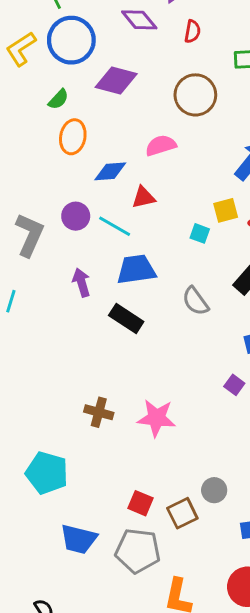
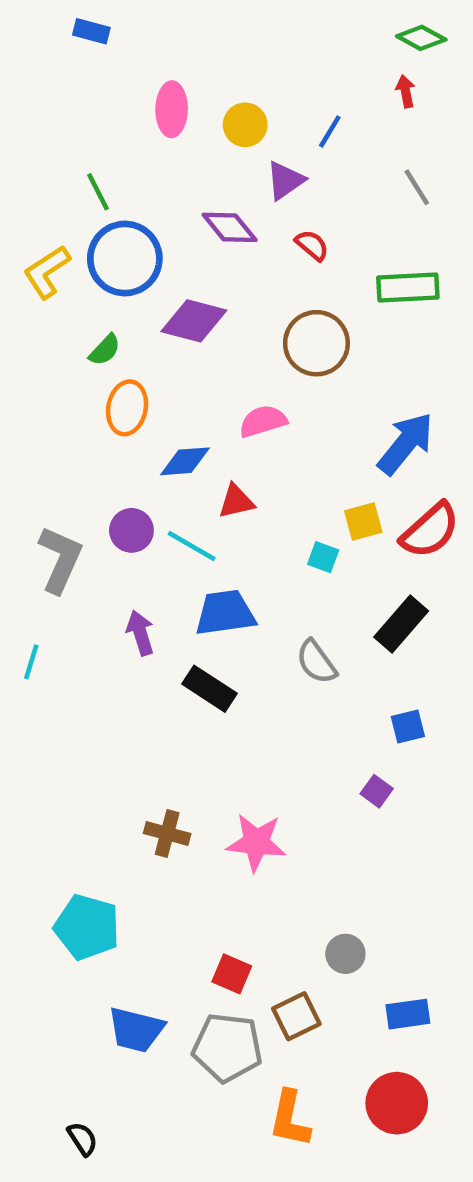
red semicircle: (193, 31) -> (312, 245), turned -60
brown square: (182, 513) -> (296, 1016), moved

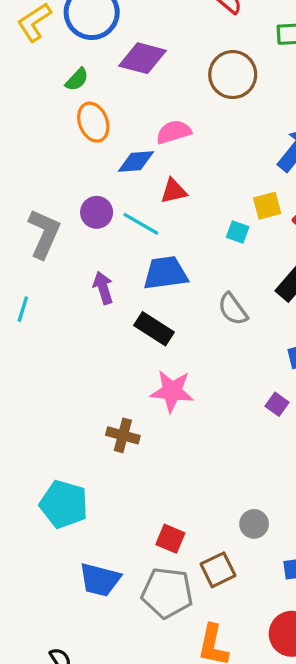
orange ellipse: (127, 408) -> (93, 122), turned -33
pink semicircle: (263, 421) -> (174, 132), moved
pink star: (256, 842) -> (172, 391), moved

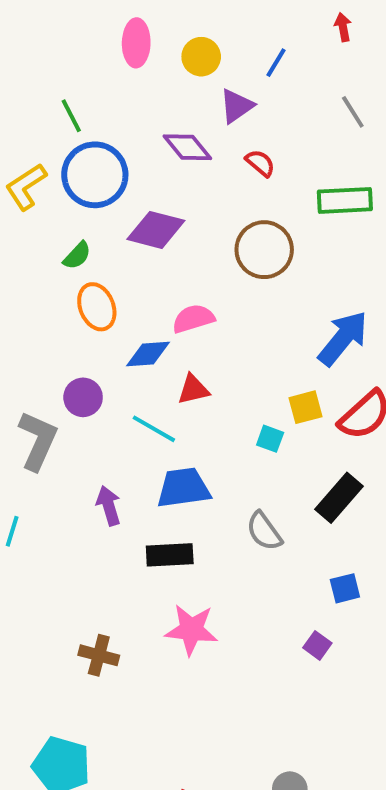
purple circle: (97, 212) -> (83, 397), moved
black rectangle: (154, 329) -> (170, 555), turned -36
brown cross: (123, 435) -> (99, 655), moved

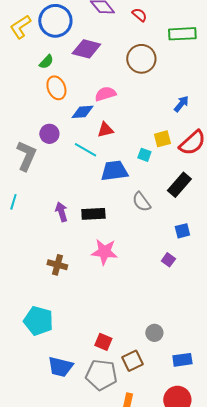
blue arrow: (343, 338) -> (181, 104), size x0.6
blue trapezoid: (183, 488) -> (114, 171), moved
purple arrow: (109, 506) -> (61, 212), moved

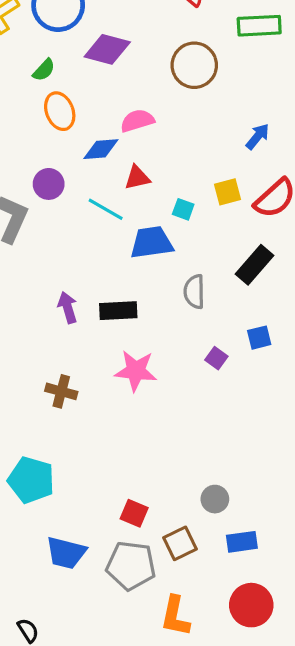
cyan square: (144, 155) -> (183, 209), moved
gray semicircle: (141, 202) -> (194, 292), turned 35
purple square: (168, 260) -> (216, 358), moved
blue rectangle: (182, 360) -> (242, 542), moved

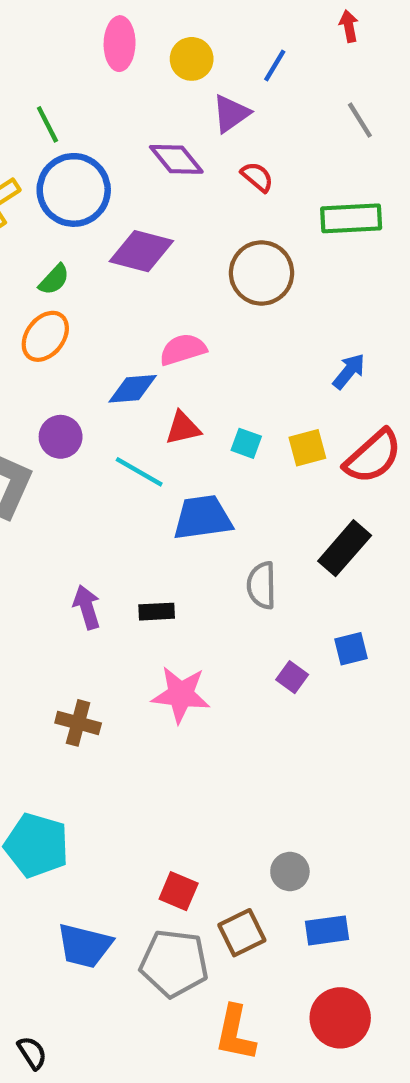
orange ellipse: (60, 111) -> (45, 336), moved, turned 60
cyan square: (183, 209) -> (246, 443), moved
black rectangle: (118, 311) -> (157, 612), size x0.7

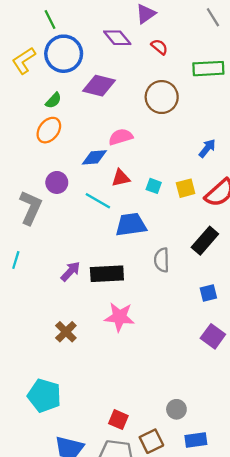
purple arrow: (87, 607) -> (70, 271), turned 60
black rectangle: (157, 612) -> (107, 274), size x1.8
purple square: (292, 677) -> (213, 336), moved, size x1.5
brown cross: (78, 723) -> (66, 332), turned 30

